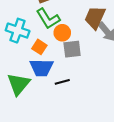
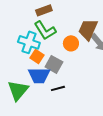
cyan cross: (18, 31) -> (29, 42), moved
orange circle: (62, 33) -> (71, 43), moved
gray square: (72, 49) -> (54, 64), moved, turned 36

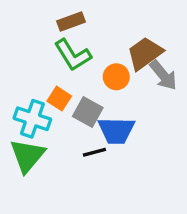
brown trapezoid: (88, 29) -> (145, 53), turned 30
cyan cross: (29, 42) -> (32, 119), moved
blue trapezoid: (39, 75) -> (116, 130), moved

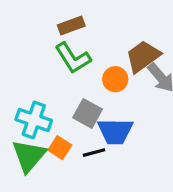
orange square: (59, 99) -> (60, 148), moved

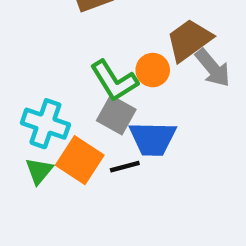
green L-shape: (73, 58) -> (114, 81), moved
orange square: (60, 148) -> (80, 160), size x1.5
green triangle: (29, 156) -> (39, 171), size x0.6

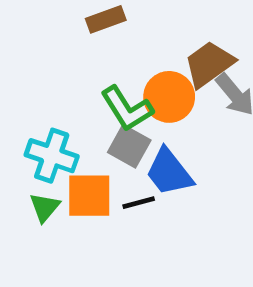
orange circle: (153, 70) -> (169, 97), size x1.4
blue trapezoid: (153, 139) -> (169, 172), turned 51
orange square: (80, 160) -> (89, 196), turned -33

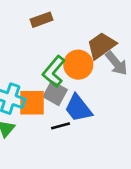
green L-shape: (127, 109) -> (54, 71), turned 72
orange square: (89, 196) -> (32, 103), moved

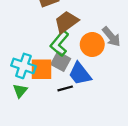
brown trapezoid: (101, 46) -> (66, 22), moved
orange circle: (78, 65) -> (92, 45), moved

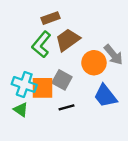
green L-shape: (60, 43) -> (41, 44), moved
blue trapezoid: (80, 74) -> (105, 96), moved
green triangle: (20, 91) -> (21, 110), turned -35

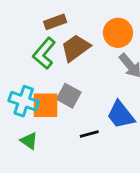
orange circle: (94, 63) -> (118, 33), moved
black line: (67, 107) -> (89, 134), moved
green triangle: (21, 110) -> (29, 141), moved

